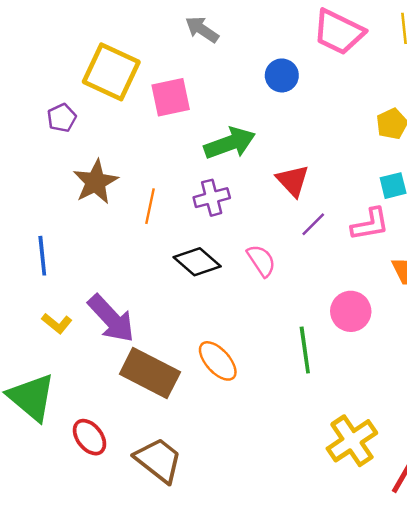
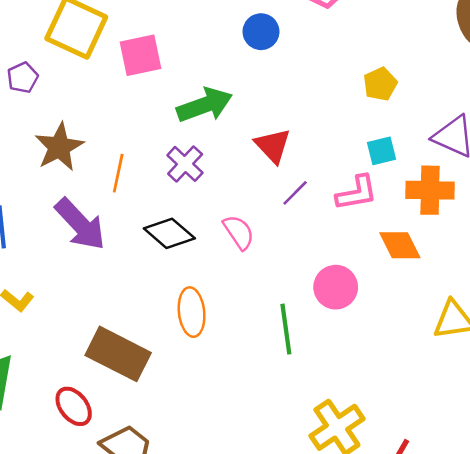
purple cross: (212, 198) -> (185, 164), turned -32
purple arrow: (111, 319) -> (80, 224), moved
orange ellipse: (218, 361) -> (192, 312), moved, turned 36
red ellipse: (89, 437) -> (74, 406), moved

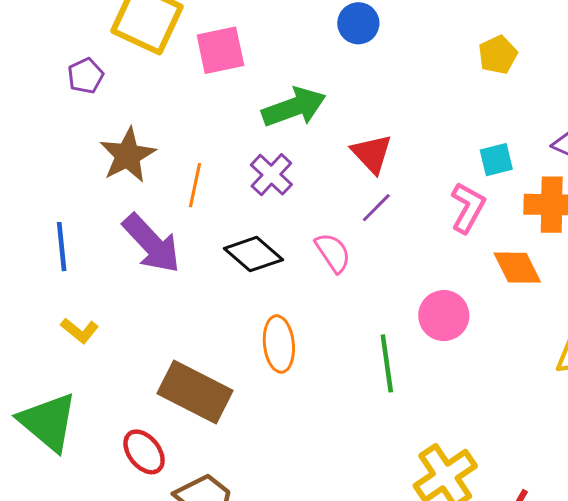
yellow pentagon: (380, 84) -> (498, 55), moved
purple line: (295, 193) -> (376, 208), moved
pink L-shape: (357, 193) -> (468, 208), turned -51

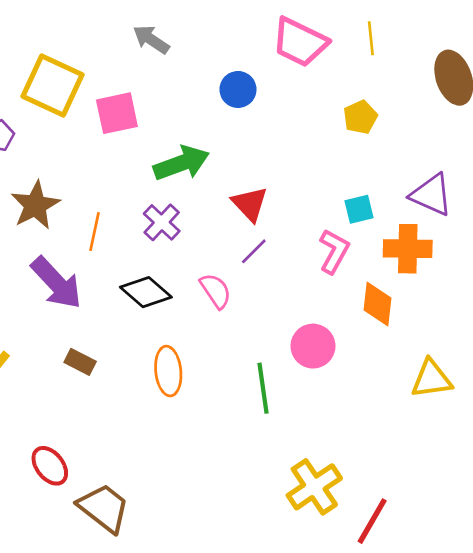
orange diamond: (517, 268) -> (377, 304), turned 33
brown rectangle: (195, 392) -> (80, 362), moved, size x0.5

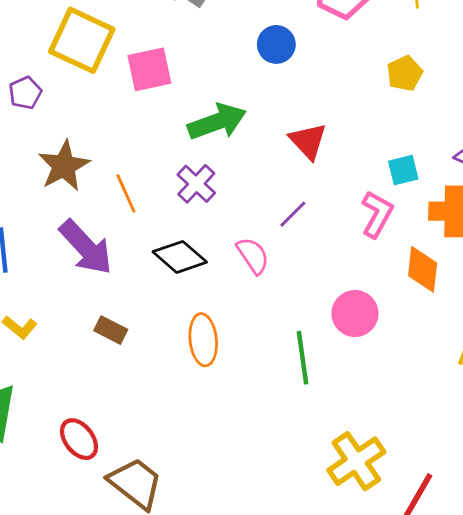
red triangle: (250, 204) -> (308, 141), moved
orange line: (95, 232) -> (126, 193), turned -36

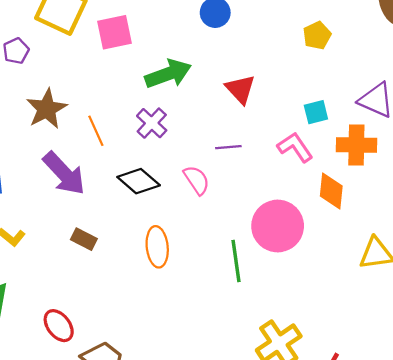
purple line: (293, 214) -> (228, 147), turned 40
pink L-shape: (377, 214) -> (295, 147), turned -63
pink circle: (355, 314) -> (278, 226), size x1.4

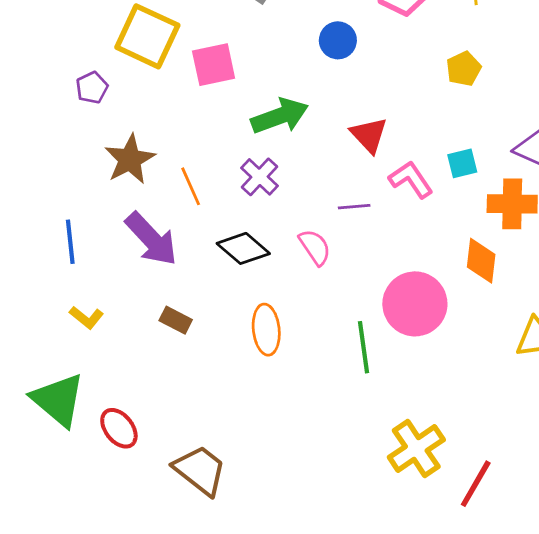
pink L-shape: (295, 147) -> (411, 180), moved
red ellipse: (59, 326) -> (119, 428), moved

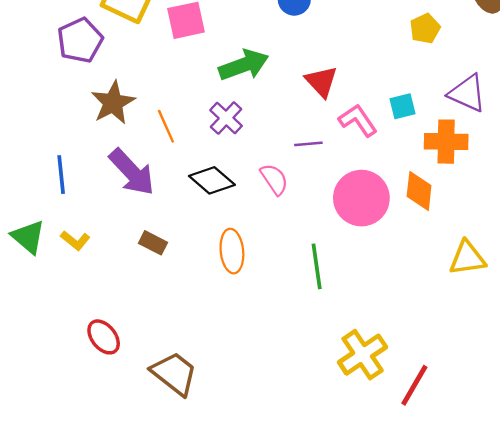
yellow pentagon: (464, 69) -> (425, 29), moved
purple pentagon: (92, 88) -> (80, 40), size x1.6
pink circle: (415, 304) -> (361, 198), moved
green triangle: (58, 400) -> (28, 237), moved, size x0.7

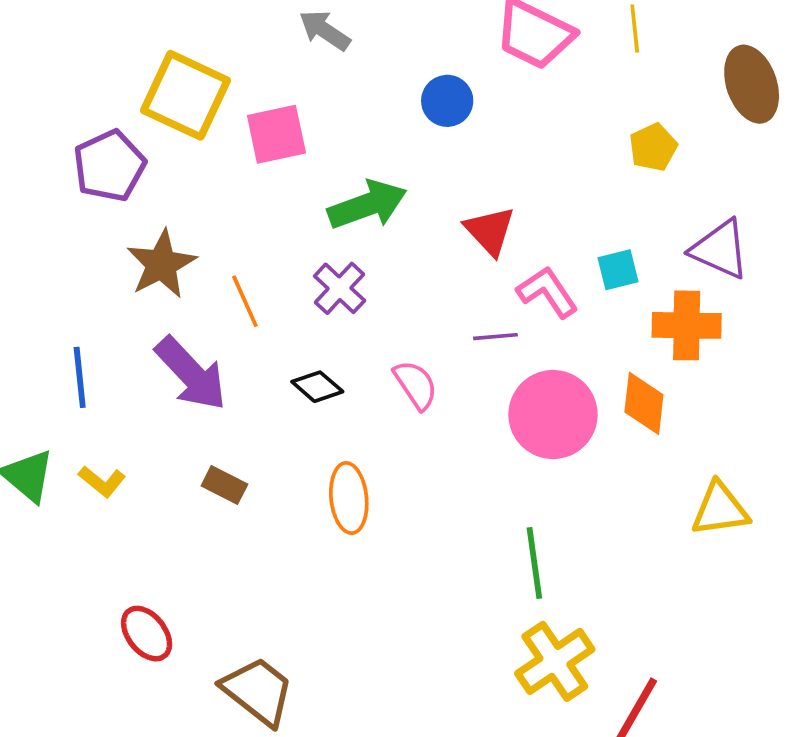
purple line: (308, 144) -> (495, 337), moved
black diamond: (212, 180) -> (317, 387), size x0.7
green line: (317, 266) -> (534, 563), moved

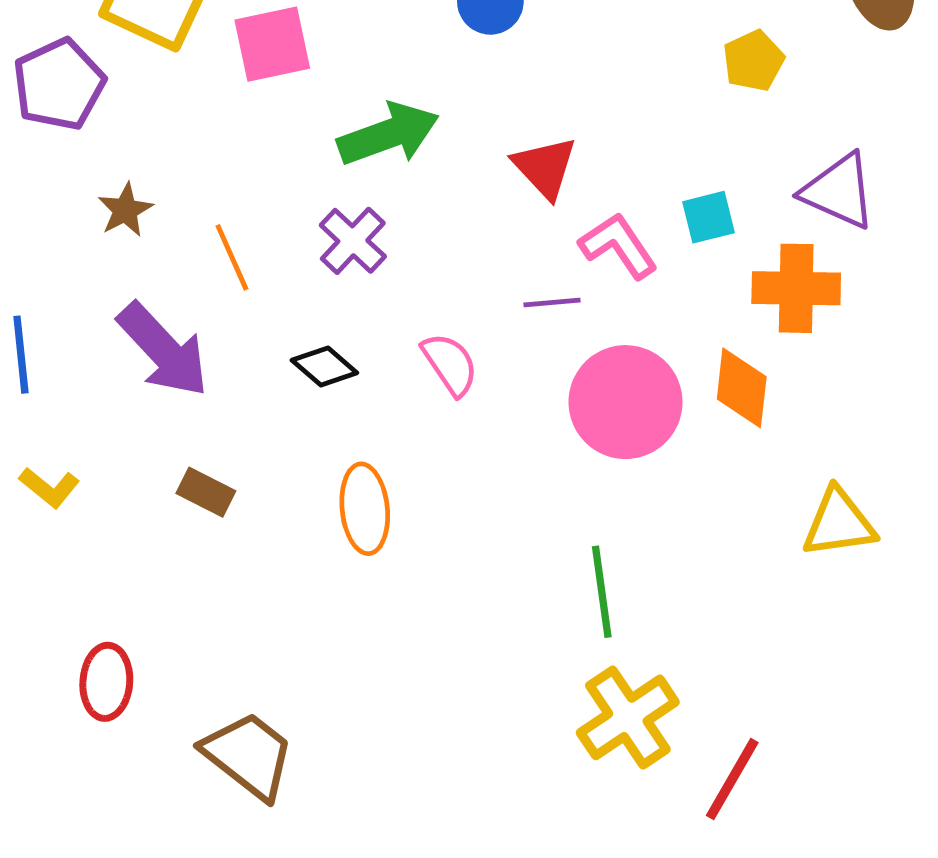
brown star: (161, 264) -> (125, 210), size x0.6
red ellipse: (147, 634) -> (106, 682), turned 42

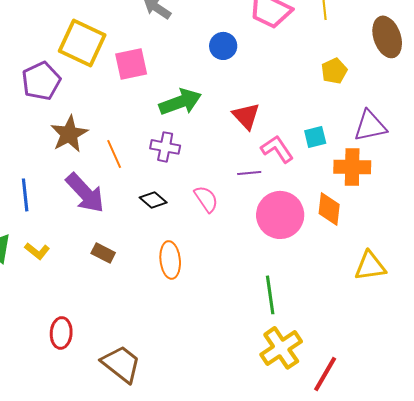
purple triangle: (839, 191) -> (370, 126), turned -36
brown star: (125, 210) -> (69, 134), size x1.6
purple cross: (353, 241) -> (165, 147), turned -32

